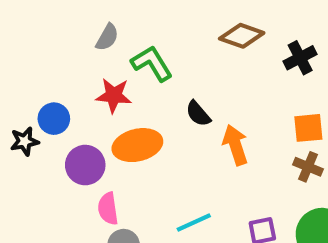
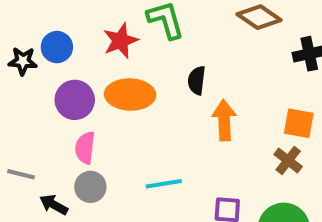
red star: (114, 95) -> (120, 41), turned 30
black semicircle: (198, 114) -> (197, 80), turned 32

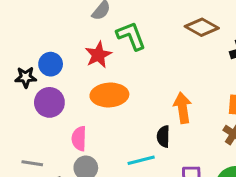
black semicircle: (197, 80) -> (163, 136), moved
purple circle: (75, 100) -> (49, 102), moved

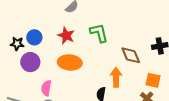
brown diamond: (202, 27) -> (131, 55), moved, turned 30
green L-shape: (131, 36) -> (99, 33), moved
red star: (98, 55) -> (66, 36), turned -30

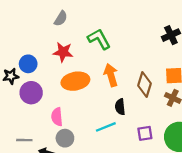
brown diamond: (131, 55) -> (145, 84), moved, turned 55
orange arrow: (116, 77) -> (111, 75), moved

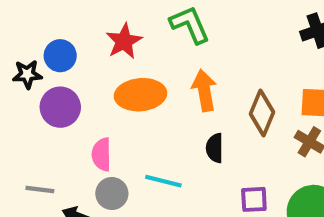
red star: (63, 52) -> (124, 41), turned 30
cyan line: (106, 127) -> (163, 181), moved, turned 30

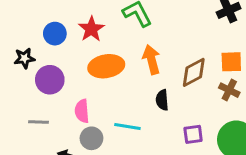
blue circle: (60, 56) -> (55, 34), moved
brown diamond: (262, 113) -> (194, 72), turned 44
gray line: (40, 190) -> (38, 122), moved

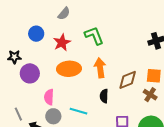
blue circle: (55, 34) -> (36, 34), moved
gray line: (38, 122) -> (18, 114), moved, turned 56

